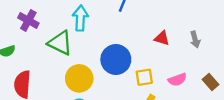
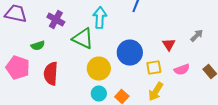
red triangle: (162, 38) -> (169, 44), moved, turned 40
gray arrow: (195, 39) -> (197, 36), turned -120

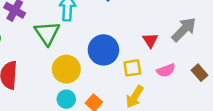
gray arrow: (197, 36) -> (184, 30), size x1.6
green triangle: (83, 38) -> (47, 33), turned 30

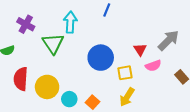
yellow circle: (66, 69) -> (47, 87), moved
pink semicircle: (166, 70) -> (153, 66), moved

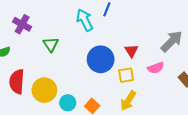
cyan arrow: (70, 22) -> (85, 20), moved, turned -30
green triangle: (53, 43) -> (51, 44), size x0.7
red triangle: (140, 49) -> (131, 51), moved

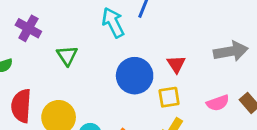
gray arrow: (172, 41) -> (231, 51), turned 35
pink semicircle: (156, 68) -> (218, 103), moved

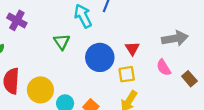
green triangle: (67, 56) -> (62, 42), moved
pink semicircle: (218, 103) -> (164, 68), moved, turned 78

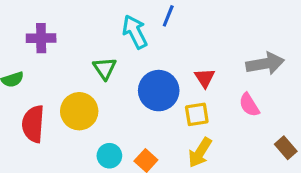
purple cross: (17, 20) -> (41, 38), turned -30
brown rectangle: (189, 79) -> (286, 148), moved
yellow circle: (40, 90) -> (79, 111), moved

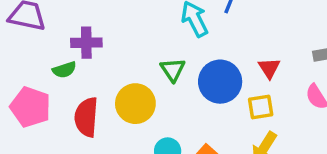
purple cross: (41, 38) -> (86, 43), moved
green triangle: (105, 68) -> (173, 70), moved

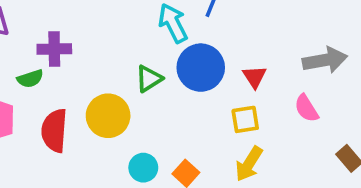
green triangle: (173, 70) -> (149, 79), turned 32
blue circle: (220, 82) -> (201, 68), moved

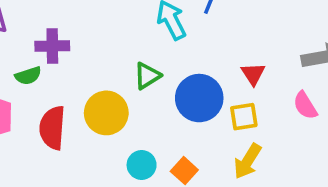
blue circle: (201, 68) -> (199, 98), moved

